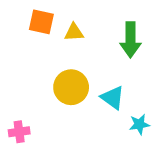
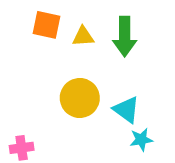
green arrow: (130, 40) -> (125, 36), moved
cyan star: (139, 124) -> (141, 140), moved

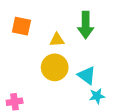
orange square: (47, 25) -> (21, 26), moved
yellow triangle: (83, 36) -> (57, 40), moved

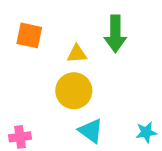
cyan triangle: (87, 75) -> (91, 131), moved
cyan star: (97, 96) -> (146, 132), moved

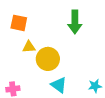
yellow triangle: (77, 54) -> (29, 47), moved

